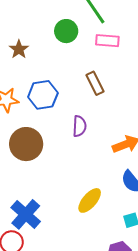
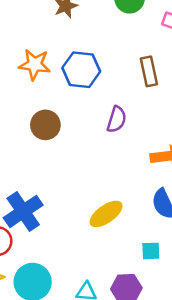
brown circle: (26, 144) -> (45, 125), size x0.7

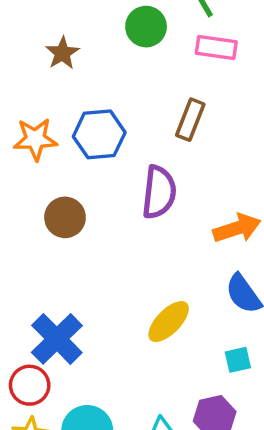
brown rectangle: (149, 71) -> (190, 120), turned 44
purple semicircle: (117, 119) -> (159, 192), size x1.4

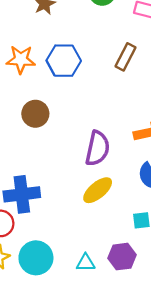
purple semicircle: (159, 192) -> (97, 148), moved
blue cross: (57, 339) -> (22, 194), turned 32

